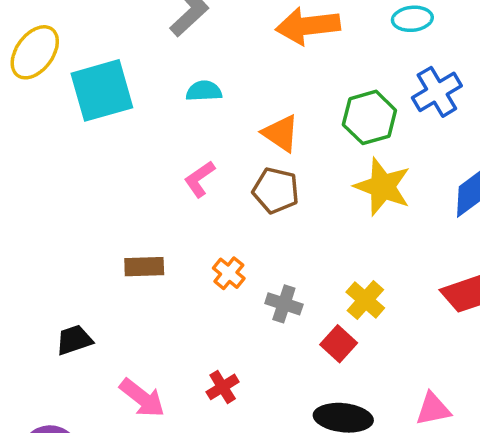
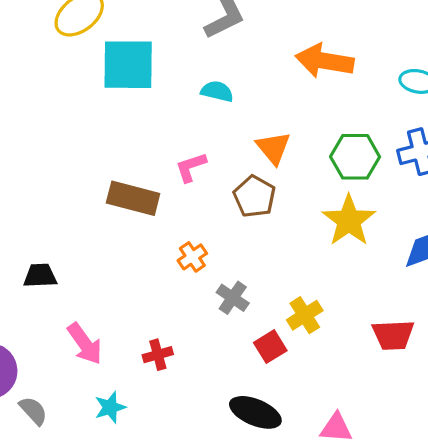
brown rectangle: (144, 267) -> (133, 198), moved, size x1.4

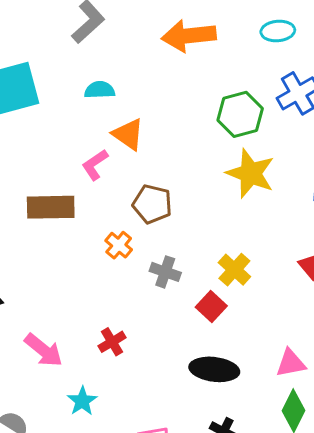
orange triangle: (273, 148) -> (128, 134), moved
brown pentagon: (254, 196) -> (152, 204), moved

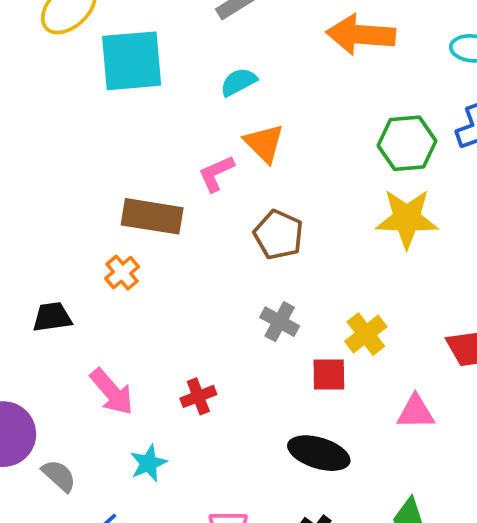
cyan semicircle: (100, 90) -> (239, 82), turned -36
yellow star: (250, 173) -> (407, 219), turned -30
orange cross: (119, 245) -> (122, 273), moved
red square: (211, 306) -> (329, 374), turned 36
pink triangle: (291, 363) -> (416, 412), moved

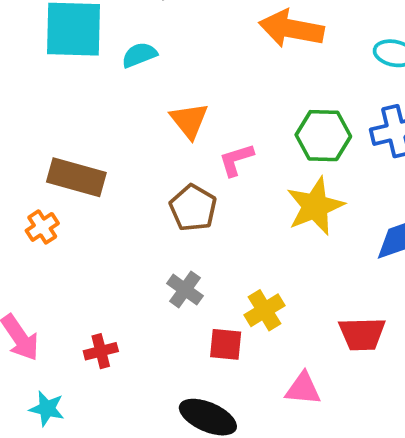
cyan semicircle: (239, 82) -> (139, 55), moved
pink L-shape: (216, 173) -> (236, 160), moved
yellow star: (407, 219) -> (315, 206), turned -30
cyan star: (148, 463) -> (47, 409), turned 30

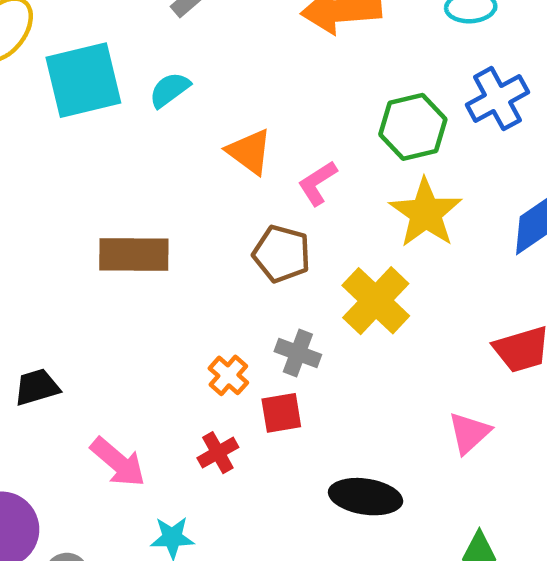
orange cross: (42, 227) -> (228, 375), moved
yellow cross: (265, 310) -> (376, 301), moved, size x1.4
red square: (226, 344) -> (281, 413), moved
pink triangle: (303, 389) -> (469, 433), turned -33

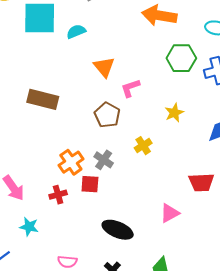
green hexagon: (413, 127) -> (181, 58), moved
yellow star: (426, 213) -> (174, 113), size x0.6
yellow cross: (376, 301) -> (143, 146), size x0.6
orange cross: (228, 375) -> (71, 162), size x1.4

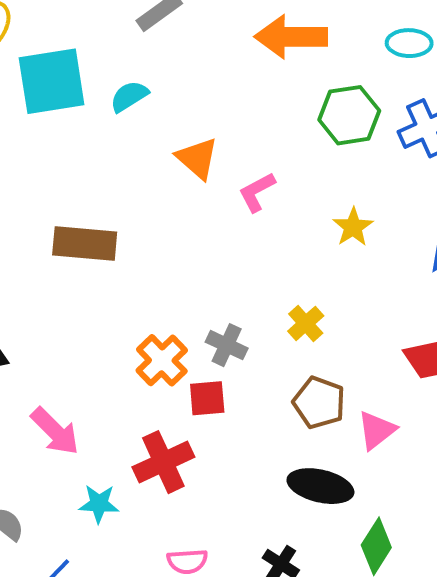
brown pentagon: (107, 115) -> (319, 403), moved
yellow cross: (143, 146) -> (306, 323), moved
red cross: (58, 195) -> (163, 462), moved, size x1.6
black ellipse: (118, 230) -> (320, 486), moved

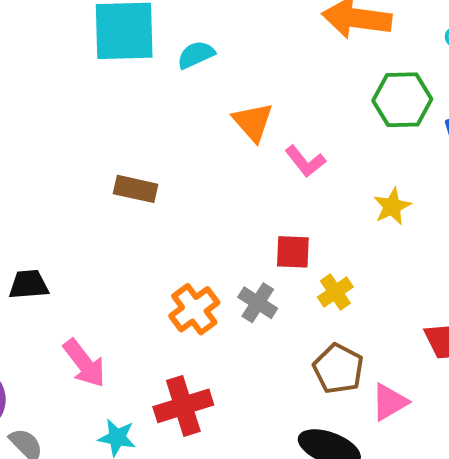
pink L-shape: (257, 192) -> (305, 161), turned -108
brown rectangle: (85, 244) -> (136, 189), size x0.7
red square: (207, 398) -> (293, 252), moved

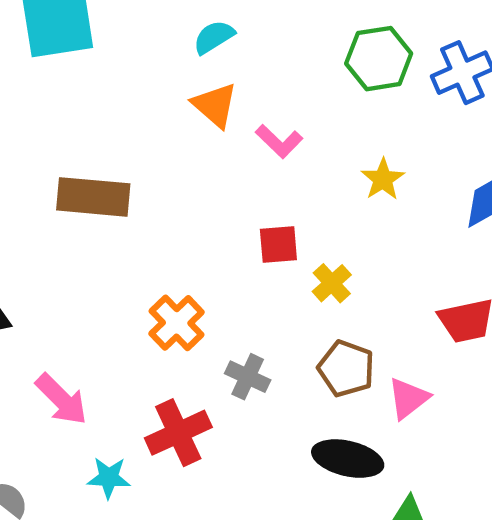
cyan semicircle: (196, 55) -> (214, 37), moved
brown rectangle: (136, 189) -> (93, 197), size x1.5
gray cross: (258, 303) -> (248, 377), moved

